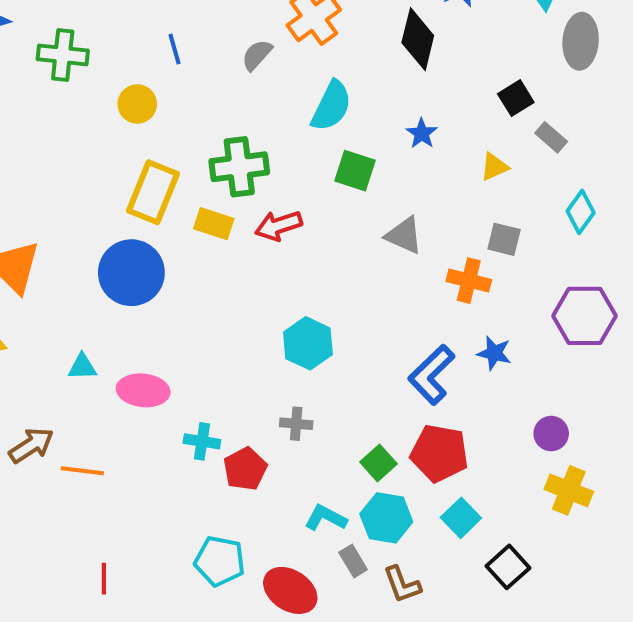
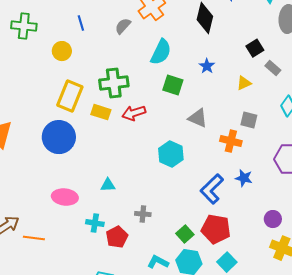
cyan hexagon: (308, 343) -> (171, 154), moved
cyan triangle: (82, 367) -> (108, 185), moved

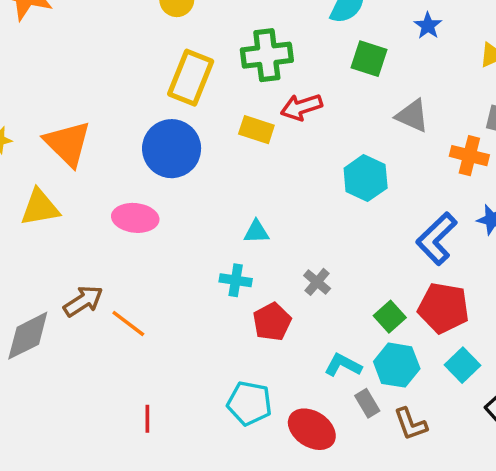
yellow rectangle: (101, 112) -> (256, 130), moved
pink ellipse: (65, 197) -> (135, 218), moved
gray cross: (143, 214) -> (317, 282), turned 35
cyan cross: (95, 223) -> (236, 280), moved
orange line: (34, 238) -> (128, 324), turned 30

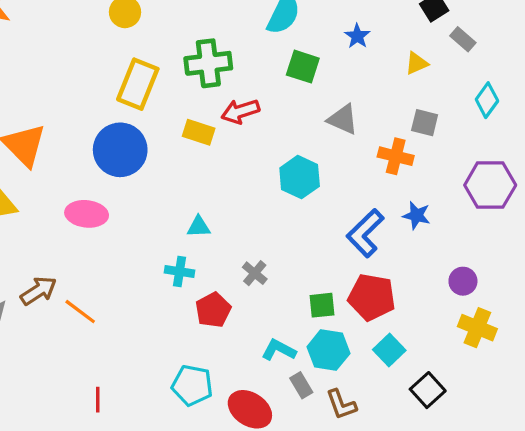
green square: (390, 317) -> (322, 305), turned 36

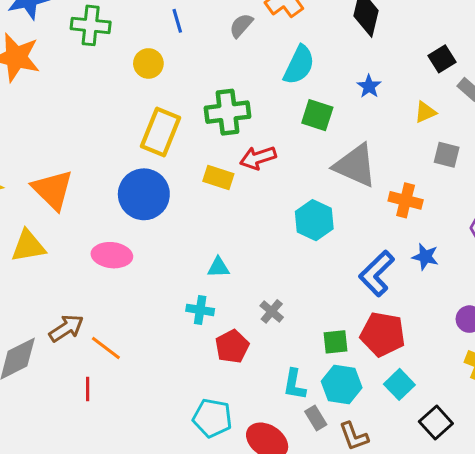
gray triangle: (343, 119) -> (355, 165), size x1.5
gray square: (425, 123) -> (447, 155), moved
cyan L-shape: (279, 350) -> (294, 384), turned -108
red line: (98, 400) -> (88, 389), moved

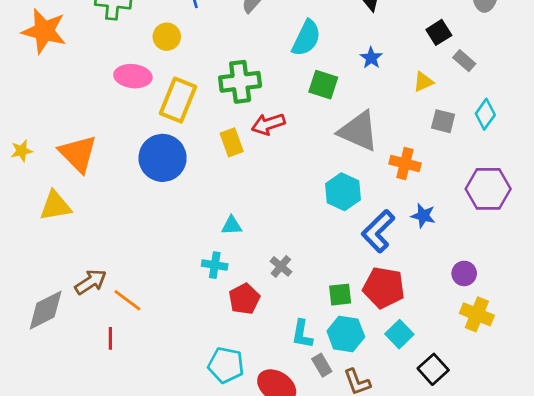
yellow rectangle: (218, 178) -> (232, 142), turned 52
cyan hexagon: (314, 220) -> (343, 192), moved
pink ellipse: (112, 255) -> (133, 76), moved

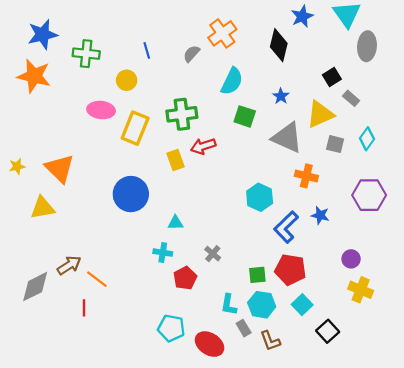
yellow triangle: (423, 82) -> (320, 114), size x1.8
gray triangle: (358, 131) -> (287, 138), moved
blue circle: (163, 158) -> (131, 194), moved

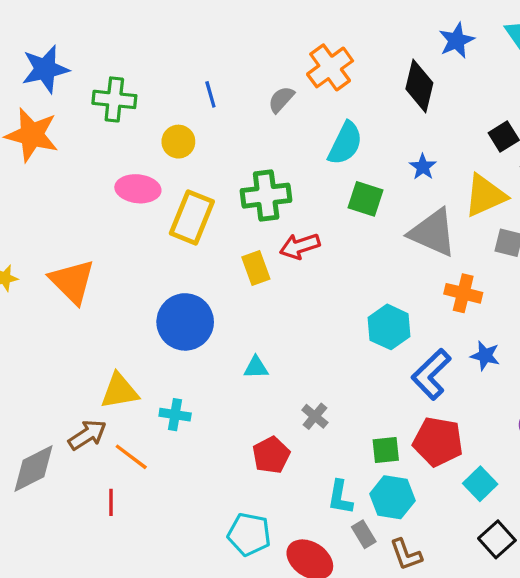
yellow triangle: (43, 208) -> (119, 391), moved
cyan cross: (163, 253) -> (175, 415), moved
cyan square: (302, 305) -> (480, 484), moved

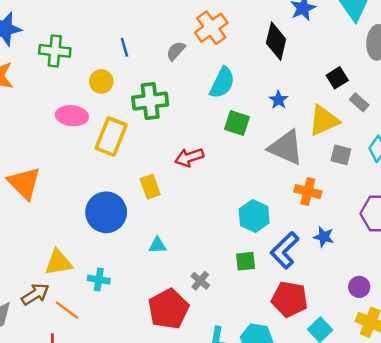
green cross: (266, 196) -> (150, 101), moved
yellow rectangle: (256, 268) -> (150, 187), moved
green square: (386, 450) -> (246, 261), moved
red pentagon: (271, 455) -> (168, 309), size x1.5

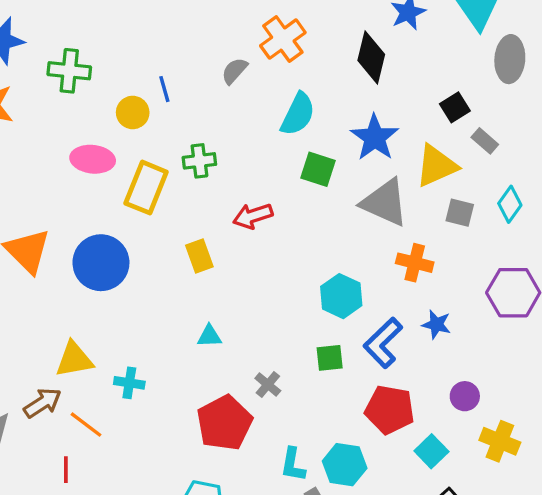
blue line: (124, 47) -> (164, 89), moved
blue star: (279, 100) -> (375, 138), size x1.8
green cross: (150, 101) -> (199, 161), moved, size x0.7
blue circle: (106, 212) -> (101, 263), moved
purple circle: (359, 287) -> (465, 396), moved

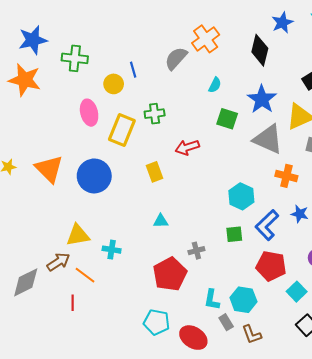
gray semicircle: (234, 71) -> (176, 58), size x1.4
cyan semicircle: (298, 114) -> (215, 85), size x0.6
pink ellipse: (93, 159) -> (89, 113), turned 70
gray cross: (268, 385) -> (196, 251), turned 35

